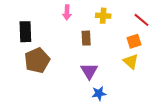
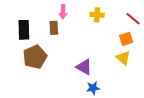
brown rectangle: (86, 38) -> (54, 28), moved
purple triangle: (89, 71) -> (84, 67), turned -30

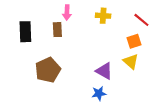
brown pentagon: (35, 57) -> (48, 70), moved
purple triangle: (84, 67) -> (104, 71), moved

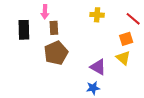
pink arrow: (67, 13) -> (45, 12), moved
brown pentagon: (48, 70) -> (56, 53), moved

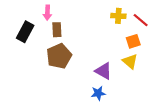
yellow cross: (97, 15) -> (118, 16), moved
black rectangle: (24, 30) -> (25, 32), turned 30

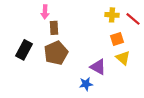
black rectangle: (25, 32) -> (24, 50), moved
orange square: (133, 41) -> (117, 39), moved
blue star: (98, 93) -> (86, 84), moved

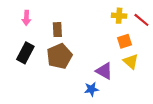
pink arrow: (45, 12) -> (26, 18), moved

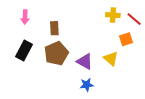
orange square: (124, 41) -> (126, 39), moved
yellow triangle: (131, 61) -> (111, 58), moved
purple triangle: (104, 71) -> (85, 62), moved

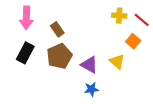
pink arrow: (25, 17) -> (26, 18), size x1.5
brown rectangle: (54, 28) -> (57, 29), turned -32
orange square: (126, 39) -> (133, 41), turned -32

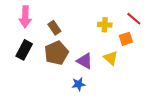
yellow cross: (119, 16) -> (105, 25), moved
orange square: (133, 41) -> (126, 39), turned 32
blue star: (91, 89) -> (79, 84), moved

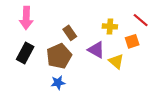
brown rectangle: (54, 28) -> (70, 33), moved
purple triangle: (85, 61) -> (96, 50), moved
blue star: (79, 84) -> (58, 83), moved

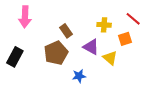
black rectangle: (25, 53) -> (15, 57), moved
blue star: (58, 83) -> (79, 76), moved

